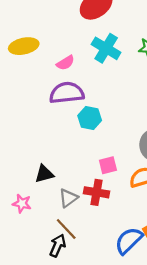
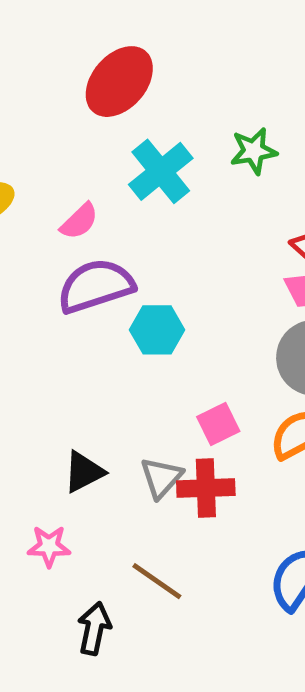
cyan cross: (106, 48) -> (161, 171), turned 32
gray triangle: (68, 198) -> (161, 478), moved
black arrow: (58, 246) -> (94, 628), moved

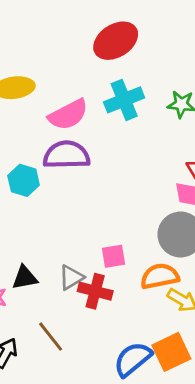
pink semicircle: (79, 221) -> (68, 115), size x1.6
cyan hexagon: (157, 330) -> (24, 180), moved
black triangle: (84, 472) -> (25, 278), moved

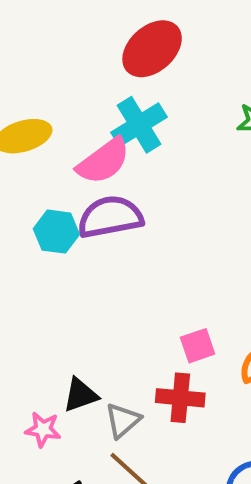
cyan cross: (124, 100) -> (139, 125), moved
cyan hexagon: (24, 180) -> (56, 232), moved
gray triangle: (71, 277) -> (123, 420), moved

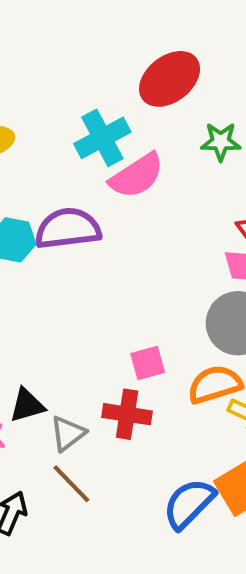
red ellipse: (152, 49) -> (170, 79), moved
pink semicircle: (104, 161) -> (137, 176), moved

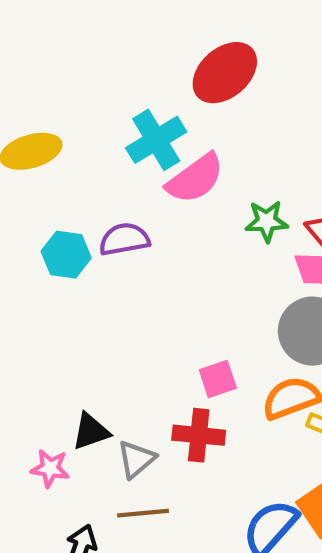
green star: (221, 142) -> (267, 221), moved
purple semicircle: (68, 229) -> (124, 239), size x0.7
brown line: (71, 484) -> (143, 513), turned -48

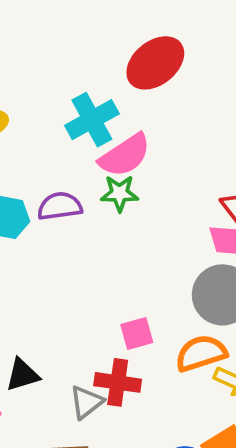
green star: (267, 221) -> (120, 193), moved
gray triangle: (136, 459) -> (86, 402), moved

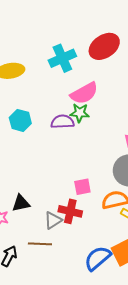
cyan cross: (92, 120) -> (62, 58), moved
purple semicircle: (60, 206) -> (62, 122), moved

